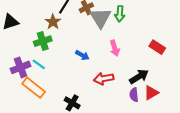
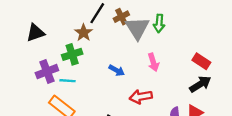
cyan line: (39, 64) -> (68, 81), turned -32
purple cross: (20, 67) -> (47, 72), moved
black arrow: (139, 77) -> (200, 84), moved

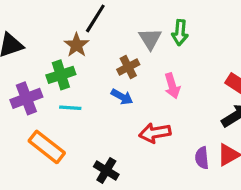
brown cross: (121, 17) -> (128, 67), moved
gray triangle: (137, 28) -> (150, 39), size x0.7
cyan line: (68, 81) -> (70, 108), moved

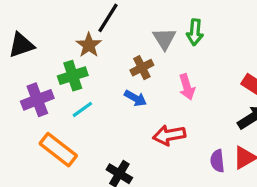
cyan line: (70, 108) -> (82, 109), turned -40

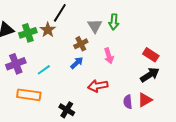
green cross: (73, 76) -> (28, 33), moved
blue arrow: (135, 98) -> (77, 63), turned -72
orange rectangle: (58, 150) -> (29, 95), turned -30

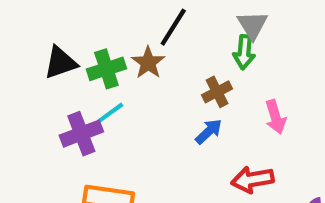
green arrow: (114, 22) -> (244, 52), moved
gray triangle: (95, 26) -> (253, 25), moved
cyan line: (44, 70) -> (111, 113), moved

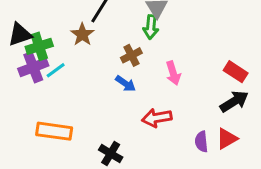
green cross: (106, 69) -> (39, 46), moved
blue arrow: (209, 131) -> (126, 84), turned 78
purple cross: (81, 134) -> (33, 67), moved

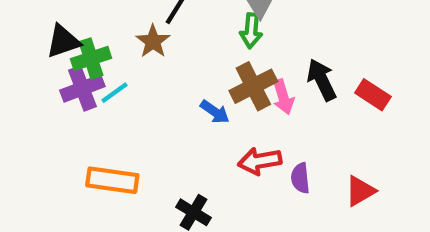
brown cross: (131, 55) -> (253, 86), moved, size x1.5
black arrow: (234, 101) -> (322, 80), moved, turned -84
purple semicircle: (201, 142) -> (300, 178), moved

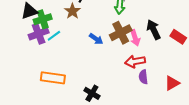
blue arrow: (215, 112) -> (96, 39), moved
red arrow: (260, 161) -> (135, 61), moved

